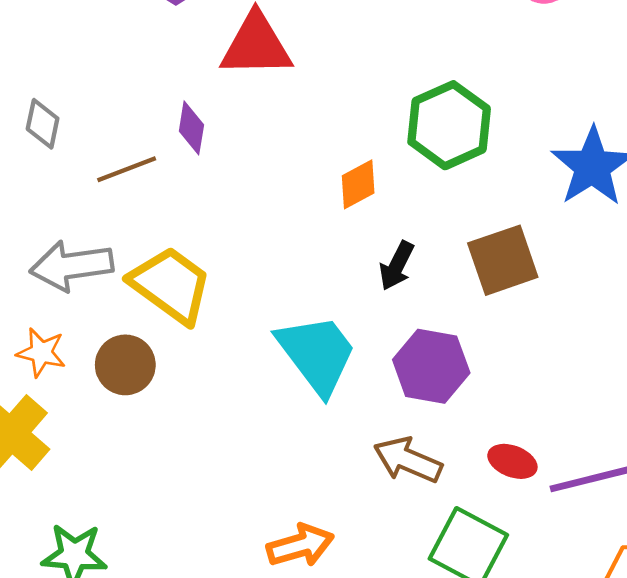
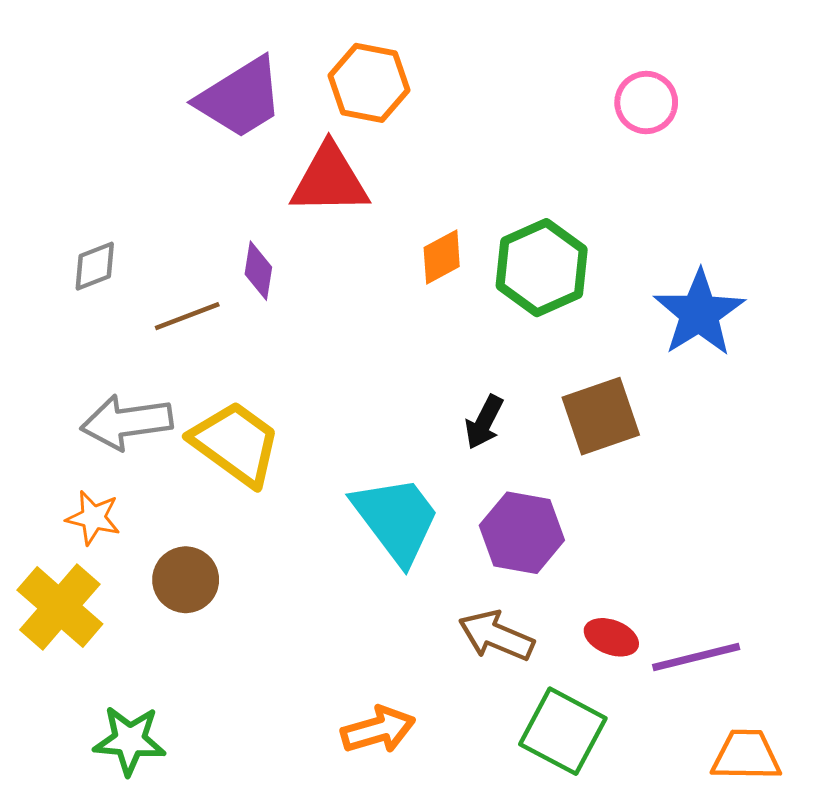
gray diamond: (43, 124) -> (95, 266), turned 57
orange diamond: (358, 184) -> (442, 257), moved
brown circle: (125, 365) -> (186, 580), moved

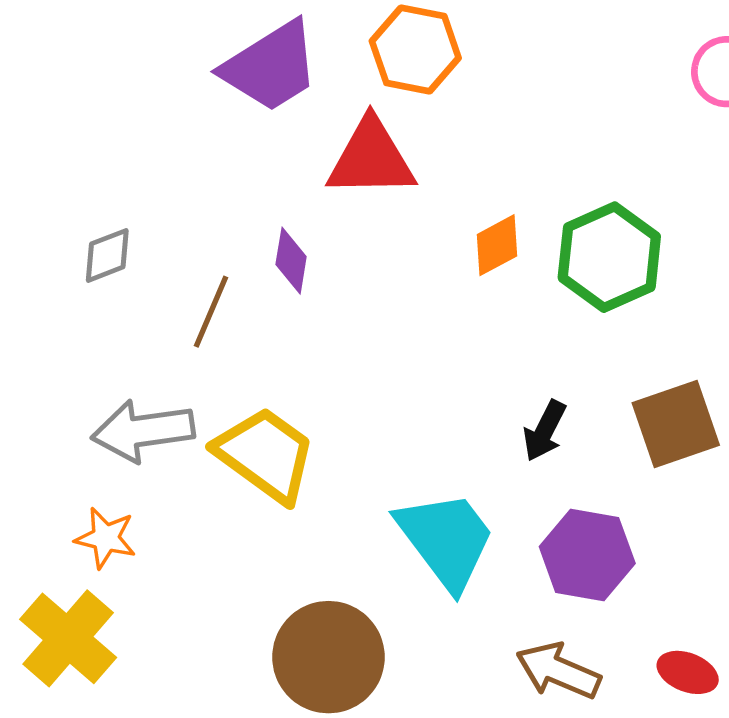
brown line: (187, 316) -> (211, 312), turned -46
brown circle: (186, 580) -> (328, 657), moved, size x1.5

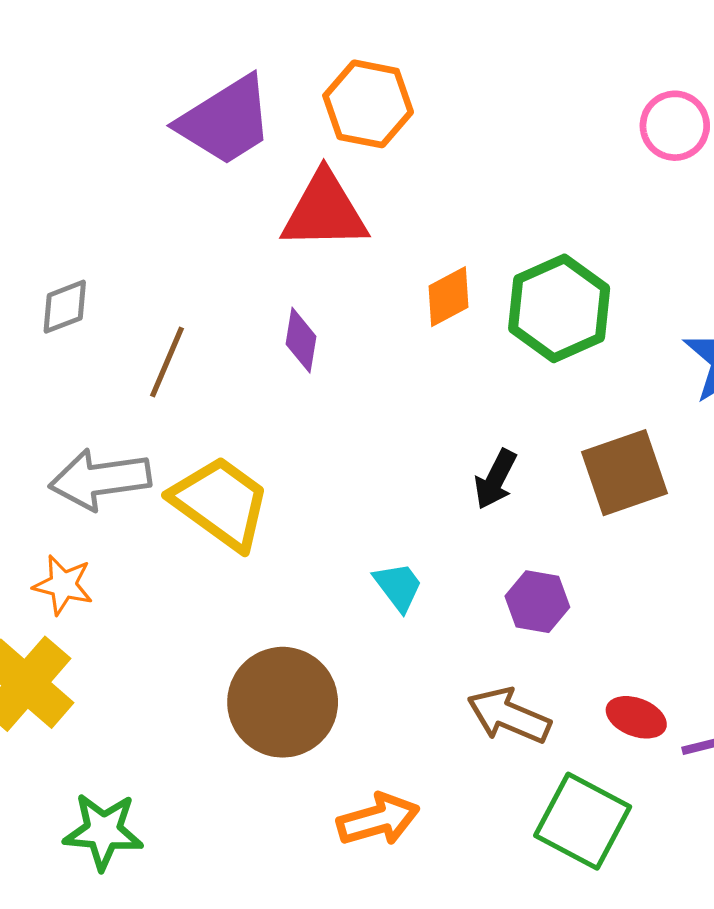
purple diamond: (291, 261) -> (301, 340), moved
cyan trapezoid: (446, 540) -> (398, 587), size x0.5
purple hexagon: (587, 555) -> (537, 602), size x0.7

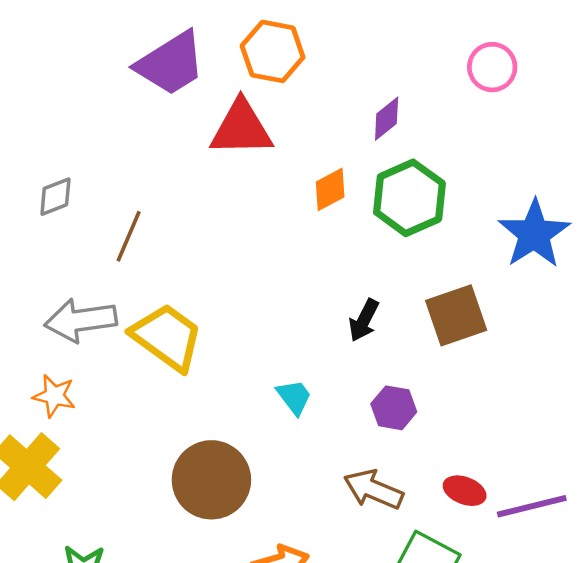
purple diamond: (301, 340) -> (387, 119), moved, turned 42

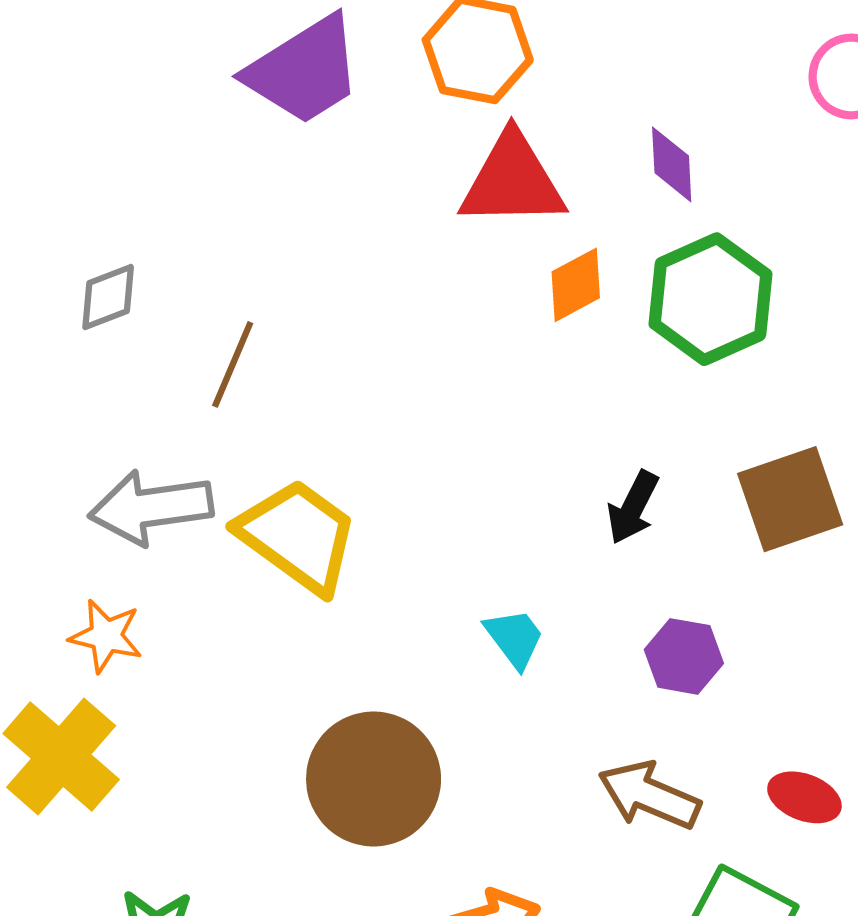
purple diamond: (387, 119) -> (672, 164), turned -54
red triangle: (241, 128) -> (512, 181), moved

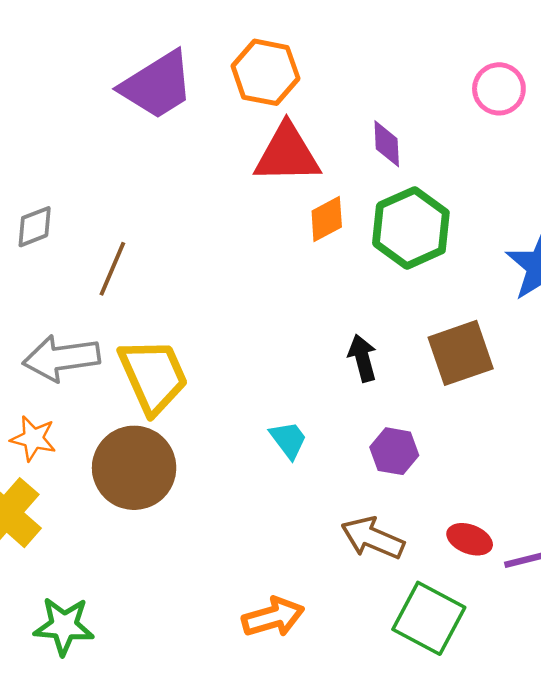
black arrow: (633, 507) -> (362, 358), turned 138
yellow trapezoid: (298, 536) -> (153, 376), turned 30
brown circle: (374, 779) -> (134, 468), moved

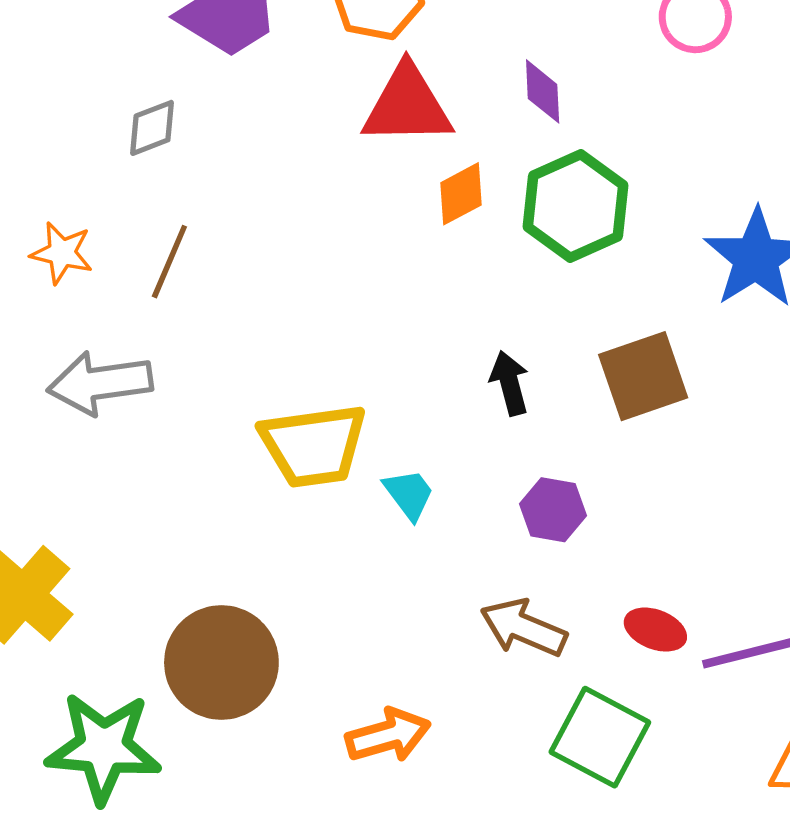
gray diamond: (35, 227) -> (152, 128), moved
yellow trapezoid: (153, 376) -> (313, 446), moved, turned 106
orange star: (33, 438) -> (62, 253), moved
brown circle: (134, 468) -> (221, 663), moved
green star: (64, 626) -> (103, 748), size x1.4

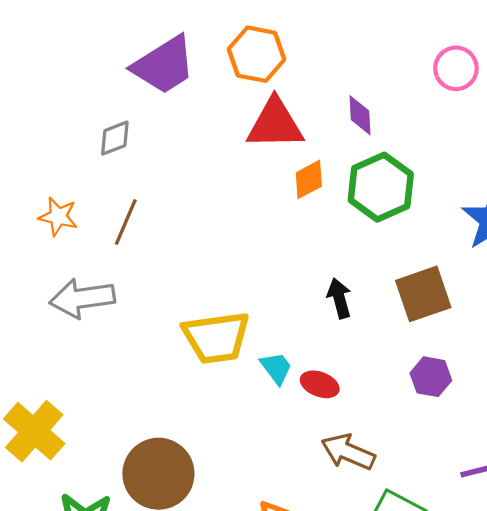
purple hexagon: (553, 510) -> (431, 377), moved
red ellipse: (655, 630) -> (320, 384), moved

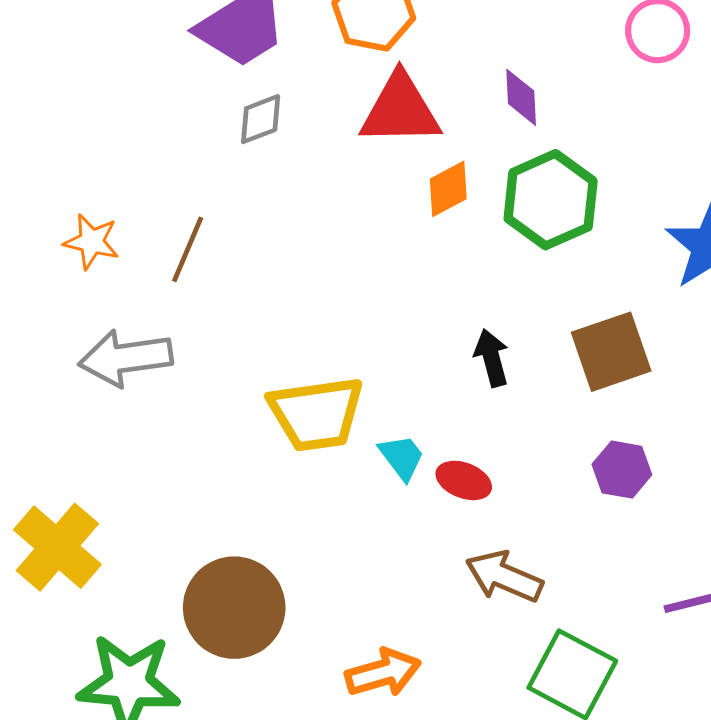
gray diamond: (115, 138) -> (261, 119), moved

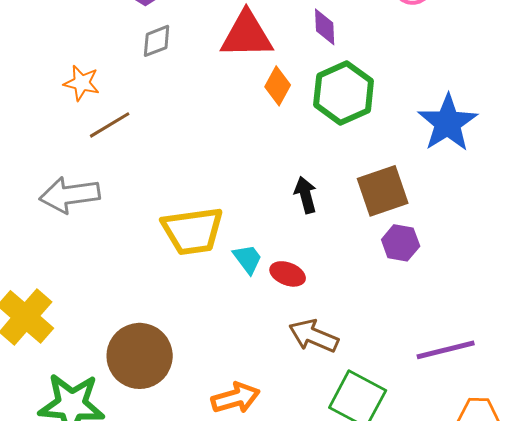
orange diamond: (448, 189) -> (278, 86), turned -33
orange star: (91, 242) -> (82, 83), moved
brown line: (188, 249) -> (110, 125), turned 36
purple hexagon: (622, 470) -> (401, 243), moved

